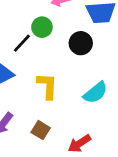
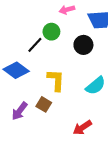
brown square: (41, 130) -> (44, 104), moved

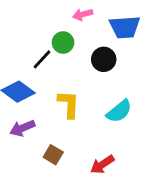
brown square: (44, 104) -> (53, 155), moved
purple arrow: (19, 111) -> (22, 128), moved, turned 30

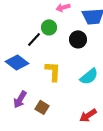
purple arrow: (22, 128) -> (20, 99), moved, turned -36
red arrow: (102, 165) -> (88, 115), moved

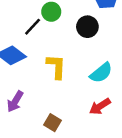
brown square: (42, 107) -> (53, 123), moved
red arrow: (88, 115) -> (100, 106), moved

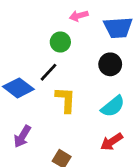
black line: (33, 27) -> (49, 72), moved
black circle: (87, 27) -> (110, 64), moved

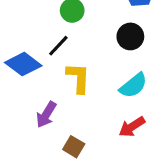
purple arrow: (22, 136) -> (46, 115), moved

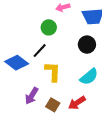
red arrow: (132, 127) -> (77, 103), moved
brown square: (74, 147) -> (53, 105), moved

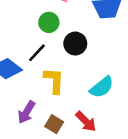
black circle: (87, 45) -> (75, 44), moved
red arrow: (77, 103) -> (86, 121), turned -102

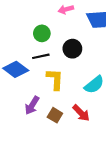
green circle: (49, 22) -> (42, 33), moved
black line: (37, 53) -> (41, 56), turned 35

